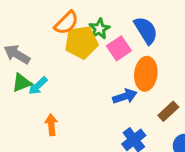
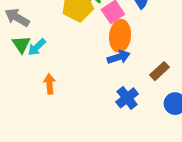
orange ellipse: (146, 74) -> (120, 36), moved
green triangle: (21, 83) -> (21, 44), turned -42

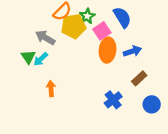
gray arrow: (17, 18) -> (45, 38), moved
blue arrow: (119, 57) -> (132, 51), moved

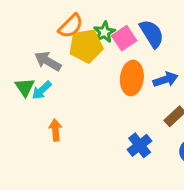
pink square: (102, 31) -> (124, 38), moved

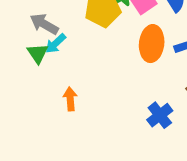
gray arrow: (48, 61) -> (44, 24), moved
cyan arrow: (42, 90) -> (56, 44), moved

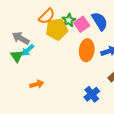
orange arrow: (70, 99) -> (37, 84), turned 80

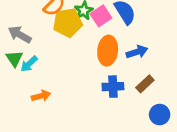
cyan arrow: (28, 50) -> (29, 64), moved
blue cross: (92, 94) -> (113, 87), moved, turned 35

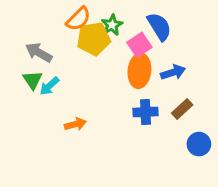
pink square: (101, 16) -> (139, 45), moved
orange arrow: (41, 96) -> (75, 124), moved

